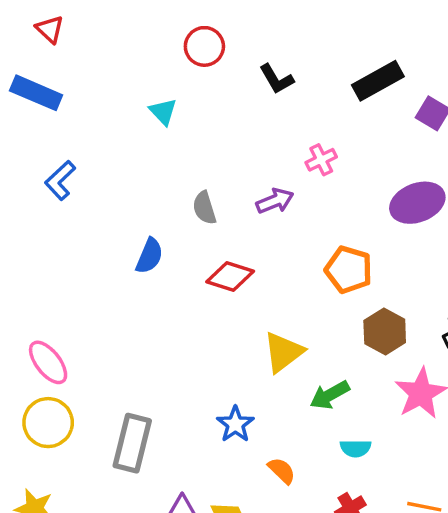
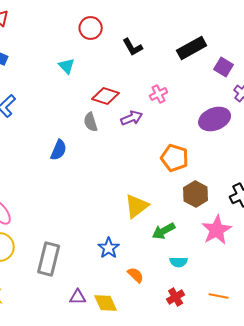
red diamond: (230, 277) -> (106, 96), moved

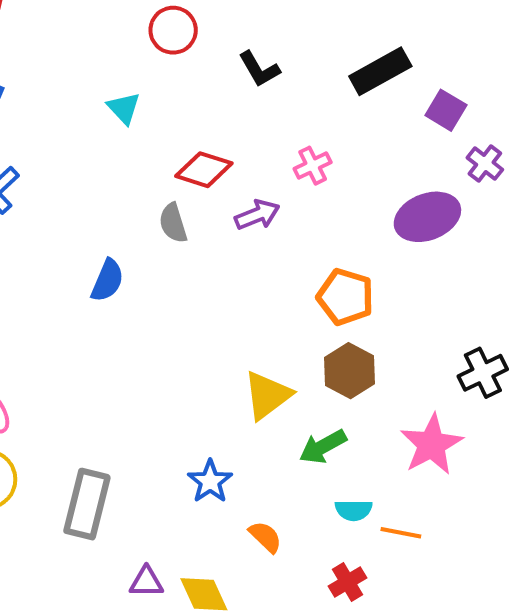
brown hexagon: (196, 194) -> (349, 371), moved
orange line: (219, 296) -> (401, 533), moved

